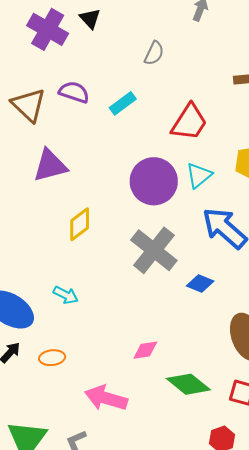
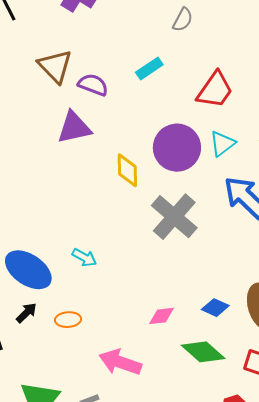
purple semicircle: (74, 92) -> (93, 85), moved
yellow diamond: (80, 224) -> (127, 170), moved, turned -56
blue diamond: (200, 284) -> (215, 308), moved

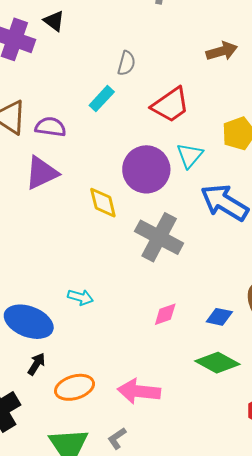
gray semicircle: (183, 20) -> (126, 63), moved
red trapezoid: (215, 90) -> (171, 105), turned 33
pink diamond: (161, 316) -> (165, 314), moved
orange ellipse: (68, 320) -> (75, 387), moved, size x1.5

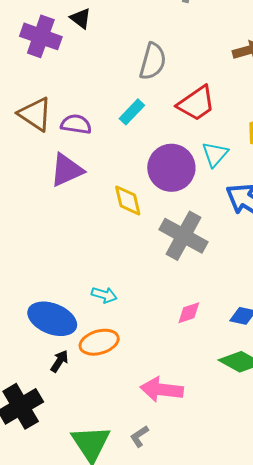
gray semicircle: (126, 63) -> (153, 61), size x1.5
cyan rectangle: (102, 99) -> (132, 112), moved
orange ellipse: (75, 387) -> (99, 342), moved

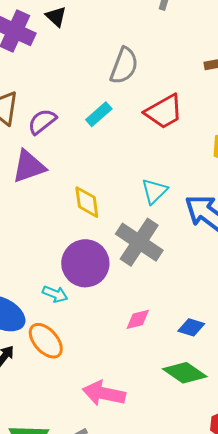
purple semicircle: (76, 124) -> (42, 122), turned -52
cyan triangle: (215, 154) -> (154, 191), moved
purple circle: (171, 168) -> (85, 263), moved
orange ellipse: (99, 342) -> (46, 341), turned 60

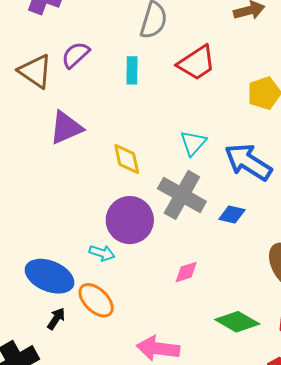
cyan rectangle: (99, 114) -> (132, 70), turned -44
purple semicircle: (42, 122) -> (75, 55), moved
blue diamond: (191, 327) -> (232, 215), moved

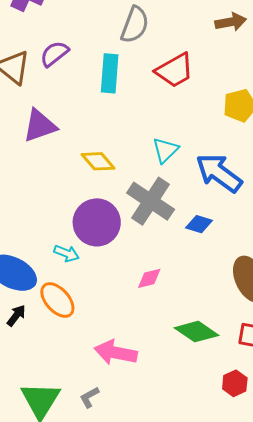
cyan rectangle: (132, 70) -> (110, 73), size x1.4
yellow diamond: (127, 159) -> (98, 161), turned -32

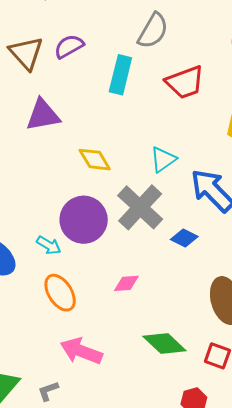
orange ellipse: (57, 300) -> (60, 293), moved

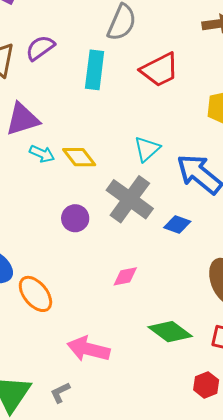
purple circle: (84, 220) -> (75, 218), size x0.6
cyan arrow: (49, 245) -> (42, 154), moved
orange ellipse: (60, 293) -> (35, 294), moved

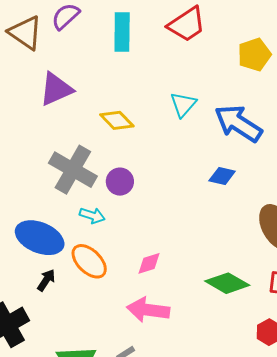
cyan arrow: (42, 154) -> (92, 215), moved
gray cross: (130, 199) -> (73, 170), moved
pink diamond: (125, 276) -> (149, 263), moved

